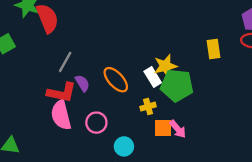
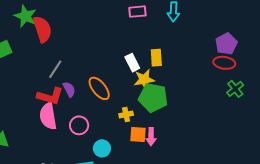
yellow rectangle: (214, 49) -> (156, 58), moved
white rectangle: (153, 77) -> (132, 63), moved
pink arrow: (178, 129) -> (151, 137), turned 36

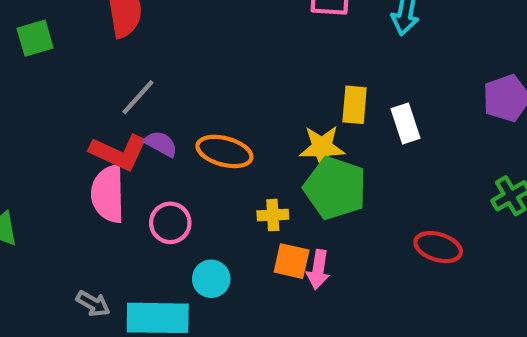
white rectangle: (132, 63) -> (406, 123), moved
red ellipse: (224, 63) -> (438, 247), moved
orange ellipse: (99, 88) -> (224, 151), turned -45
purple semicircle: (69, 89) -> (161, 144), turned -42

